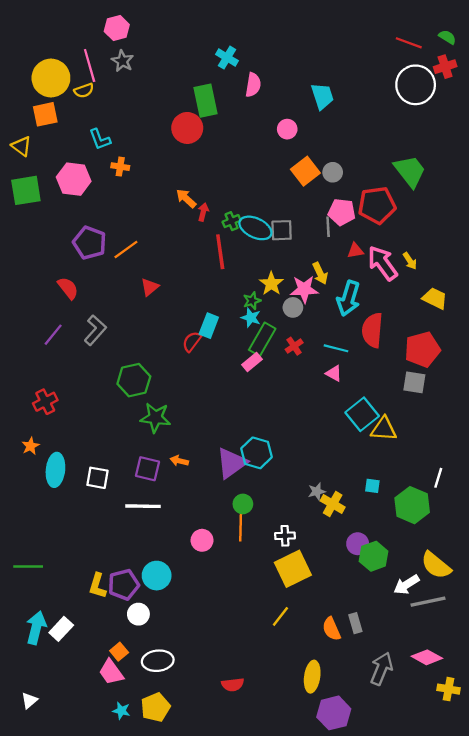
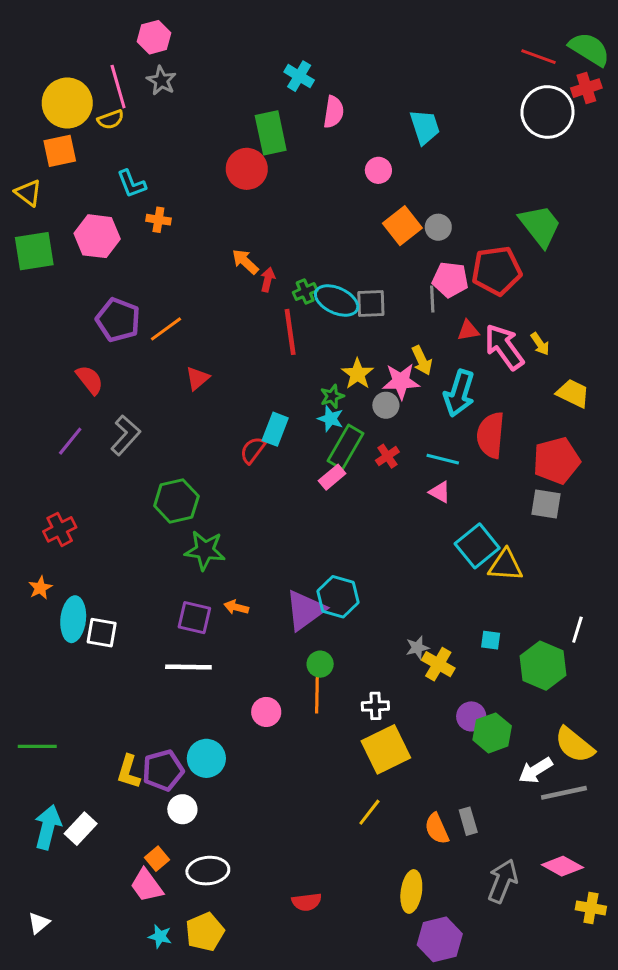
green semicircle: (447, 37) -> (589, 49), size x1.8
white square: (98, 478) -> (102, 633), moved

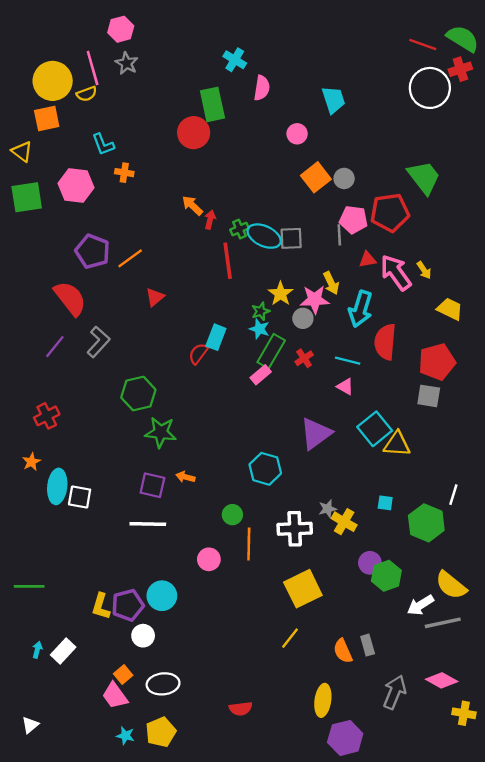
red semicircle: (90, 380) -> (70, 298), size x1.5
purple triangle: (305, 610) -> (316, 434), moved
green circle: (320, 664) -> (232, 515), moved
white cross: (375, 706) -> (295, 529), moved, size x1.6
cyan arrow: (48, 827) -> (37, 650), size x0.5

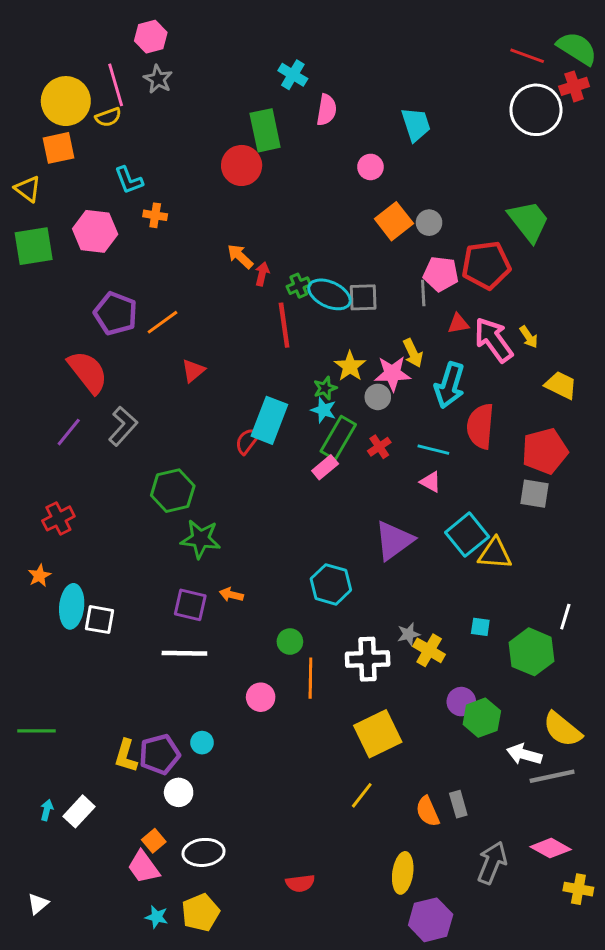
cyan rectangle: (216, 337) -> (269, 420), size x1.4
cyan circle: (162, 596) -> (202, 743), size x0.6
white arrow: (420, 605) -> (524, 754), turned 48

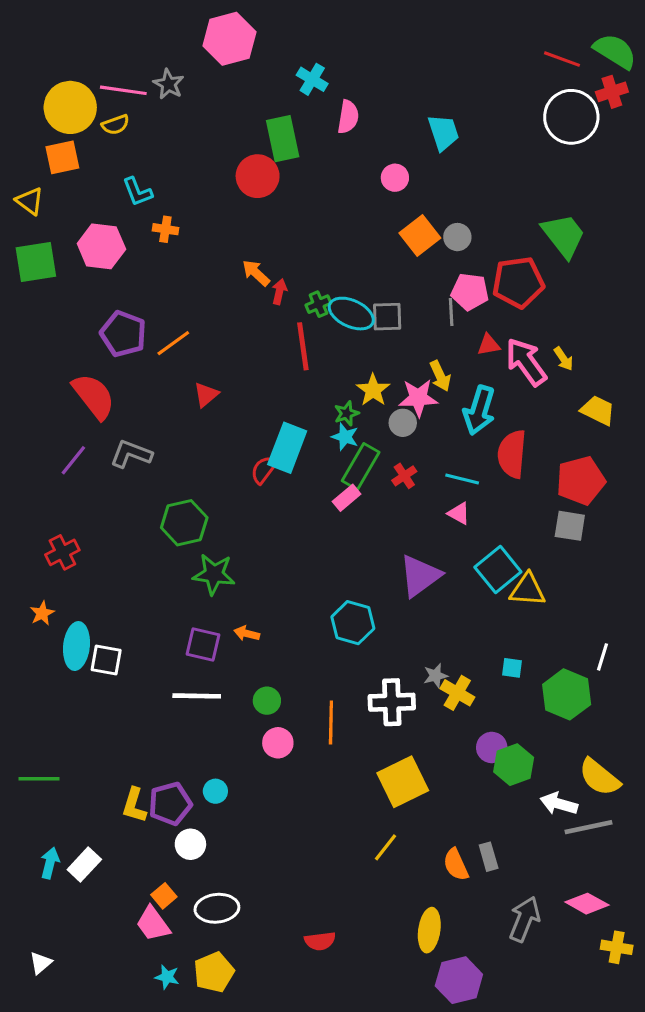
pink hexagon: (151, 37) -> (229, 39), moved, size x1.5
pink line: (116, 85) -> (123, 90), turned -66
gray L-shape: (123, 426) -> (131, 454), turned -111
green circle: (290, 642) -> (267, 701), moved
cyan arrow: (47, 810) -> (50, 863), size x1.4

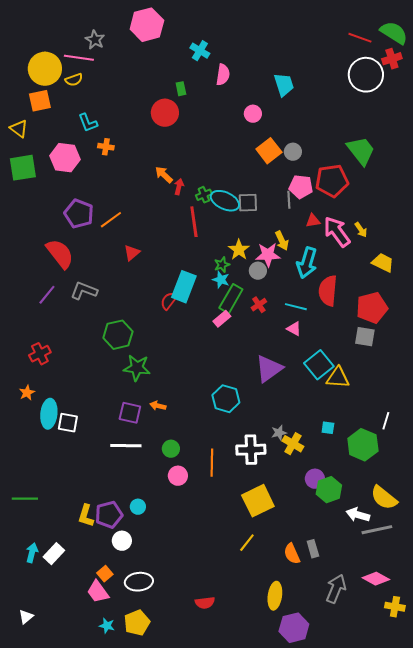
gray star: (169, 84) -> (95, 40), moved
green rectangle: (283, 139) -> (181, 89), size x0.5

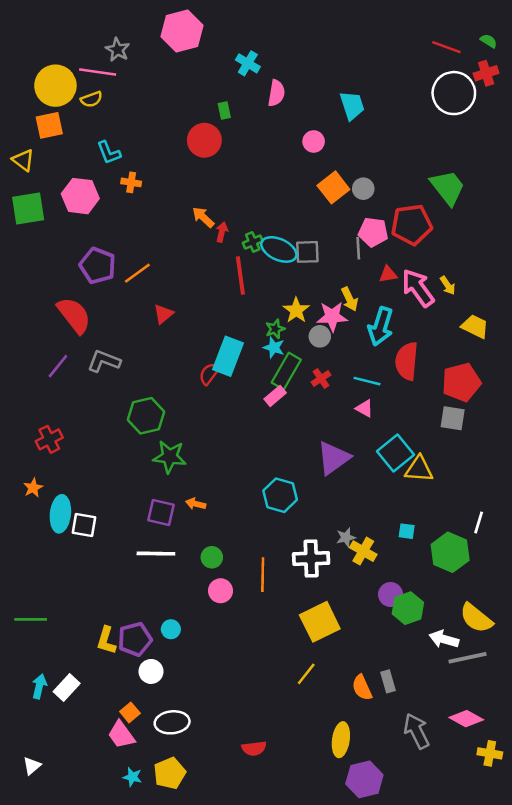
green semicircle: (394, 33) -> (489, 41), size x0.5
gray arrow: (336, 589) -> (417, 731), turned -48

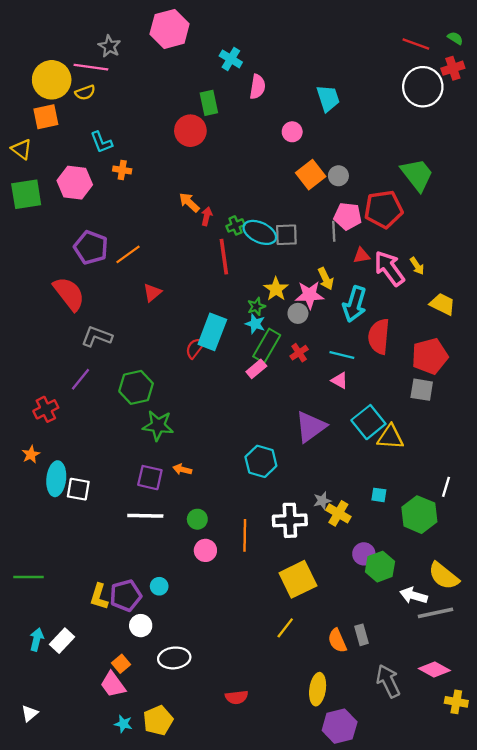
green rectangle: (224, 110) -> (209, 103), size x1.5
purple line: (58, 366) -> (81, 379), moved
white ellipse: (172, 722) -> (174, 658), moved

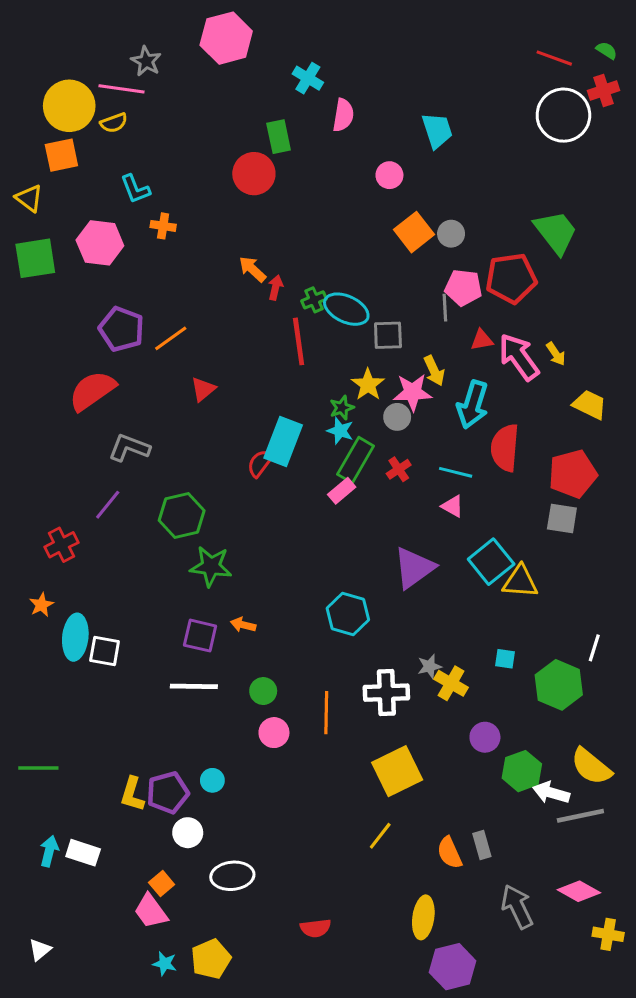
gray square: (286, 235) -> (388, 335), moved
red semicircle: (69, 294) -> (92, 391), turned -87
green hexagon: (380, 567) -> (522, 771), moved
white rectangle: (62, 641) -> (83, 853), turned 65

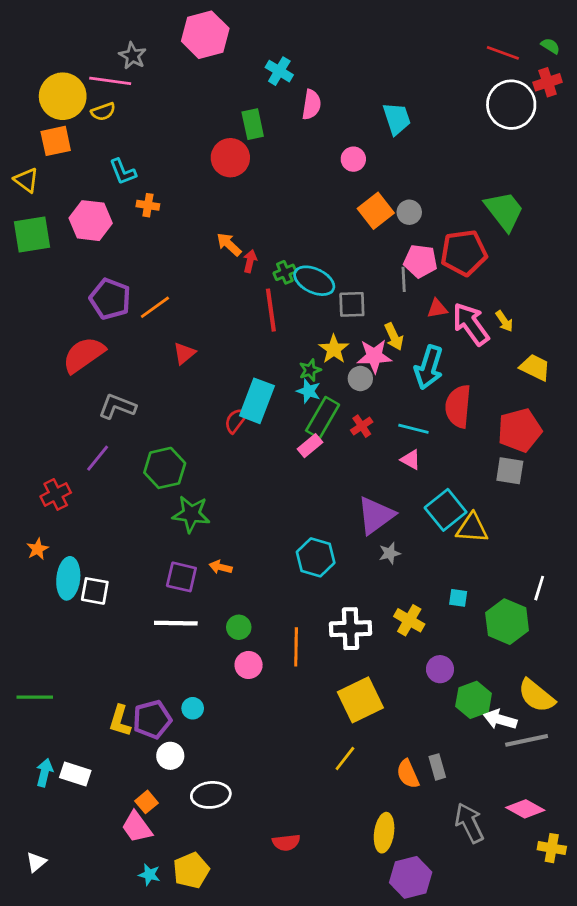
gray star: (429, 666) -> (390, 553), moved

